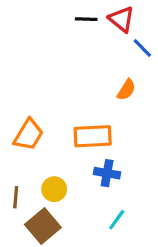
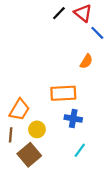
black line: (86, 19) -> (59, 13), turned -48
orange trapezoid: (28, 135) -> (19, 110), moved

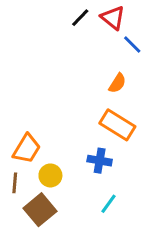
orange rectangle: (63, 93) -> (117, 125), moved, turned 35

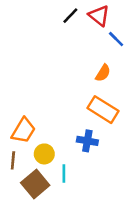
cyan line: (108, 204) -> (64, 174), moved, turned -36

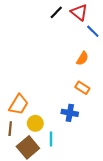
orange rectangle: (103, 110) -> (82, 88), size x0.6

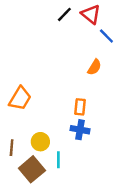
orange rectangle: (82, 88) -> (80, 107), moved, turned 64
orange trapezoid: (19, 105) -> (20, 98), moved

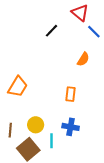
black line: (64, 14) -> (51, 31), moved
blue cross: (80, 130) -> (71, 127), moved

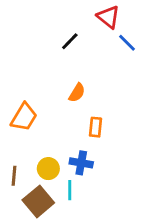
orange semicircle: (83, 59) -> (77, 93), moved
blue cross: (71, 127) -> (81, 163), moved

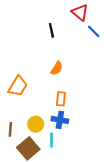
black line: (70, 41) -> (51, 30), turned -56
orange rectangle: (96, 127) -> (61, 99), moved

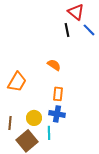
black line: (51, 30) -> (67, 30), moved
orange semicircle: (57, 68) -> (54, 65), turned -88

